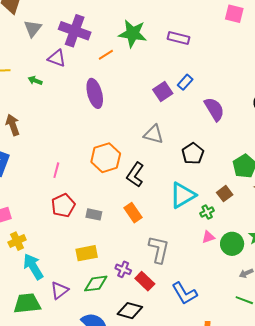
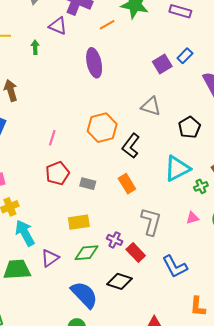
green arrow: (35, 81) -> (35, 47), turned 64
pink triangle: (208, 237) -> (192, 218), moved

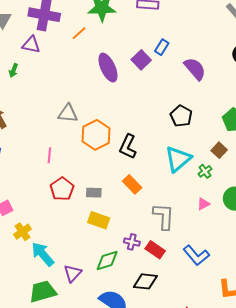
green arrow: (35, 47) -> (13, 70), turned -144
purple ellipse: (94, 63) -> (108, 68), moved
gray triangle: (151, 106) -> (68, 113), moved
yellow rectangle: (79, 222) -> (99, 220), moved, turned 40

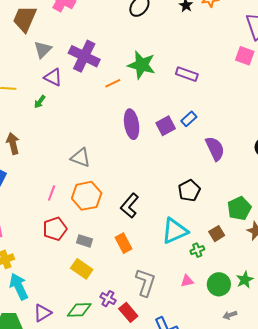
purple triangle: (31, 45) -> (53, 77), moved
orange hexagon: (96, 135) -> (87, 196), moved

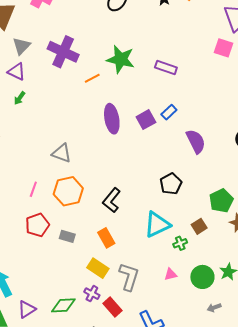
purple triangle: (53, 77) -> (17, 72), moved
yellow rectangle: (82, 269) -> (98, 268), moved

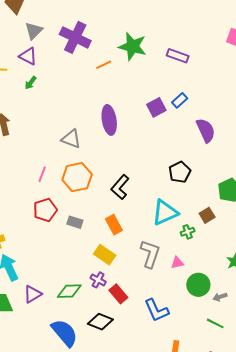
purple ellipse: (112, 119) -> (109, 120), moved
gray L-shape: (129, 277) -> (150, 254), moved
green circle: (202, 277) -> (198, 285), moved

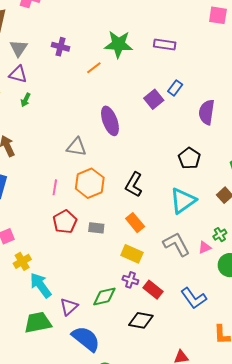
purple cross: (75, 37) -> (60, 47), size x0.6
purple semicircle: (206, 130) -> (207, 112), turned -135
green cross: (188, 232) -> (220, 235), moved
gray L-shape: (150, 254) -> (176, 244), turned -36
blue semicircle: (65, 333) -> (86, 339), moved

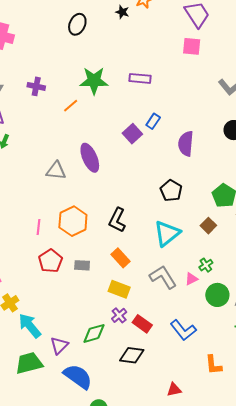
gray triangle: (76, 147) -> (56, 171), moved
purple cross: (130, 280) -> (119, 315), turned 35

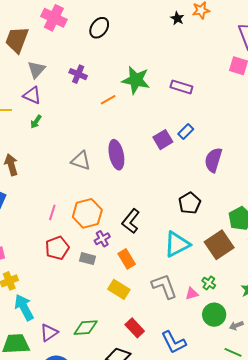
black ellipse: (77, 24) -> (99, 28), moved
brown square: (208, 226) -> (219, 245), size x1.8
green cross: (206, 265) -> (209, 283), turned -32
purple cross: (119, 315) -> (102, 239), moved

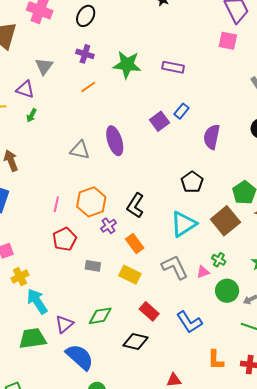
gray triangle: (36, 70) -> (44, 66), moved
purple cross: (78, 74) -> (85, 54), moved
orange line: (108, 100) -> (88, 87), moved
gray rectangle: (87, 259) -> (93, 266), moved

